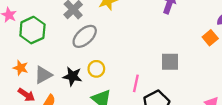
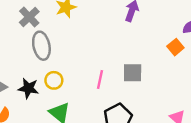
gray ellipse: (85, 36) -> (41, 46), turned -60
pink line: (136, 83) -> (100, 79), moved

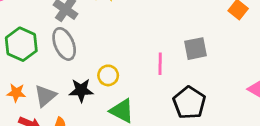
gray ellipse: (41, 46) -> (64, 44), moved

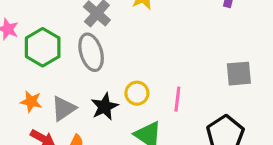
pink line: (160, 64) -> (177, 99), moved
black star: (81, 90) -> (105, 107), turned -30

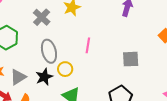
gray ellipse: (91, 52) -> (49, 51), moved
pink line: (177, 99) -> (88, 45), moved

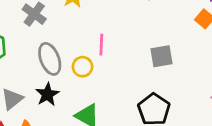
yellow circle: (65, 69) -> (83, 67), moved

